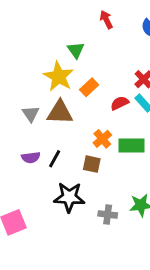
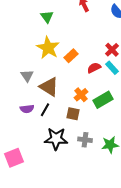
green triangle: (76, 50) -> (47, 17), moved
brown triangle: (60, 112) -> (49, 87), moved, turned 30
green rectangle: (132, 146) -> (103, 100), turned -30
gray cross: (108, 214) -> (85, 140), moved

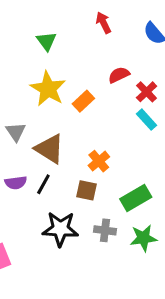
red semicircle: (94, 68) -> (119, 75), moved
green rectangle: (103, 100) -> (136, 198), moved

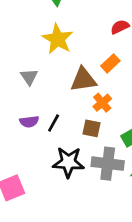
orange rectangle: (83, 101) -> (110, 63), moved
brown triangle: (50, 149) -> (83, 80), moved, turned -40
gray cross: (105, 230) -> (108, 164), size x1.6

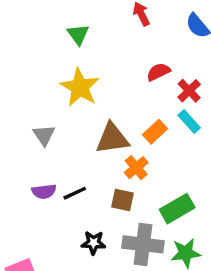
orange rectangle: (110, 63) -> (155, 132), moved
black line: (54, 123) -> (75, 193), turned 36
black star: (68, 162) -> (93, 243), size x0.6

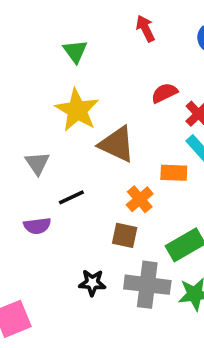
orange rectangle: (155, 132) -> (174, 173), moved, turned 45
brown triangle: (112, 139) -> (117, 144), moved, turned 33
black line: (75, 193) -> (71, 197), moved

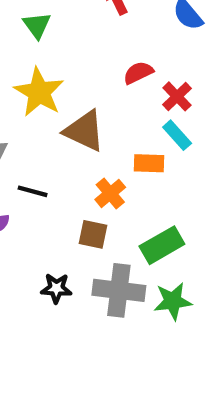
black line: (71, 197) -> (33, 191), turned 40

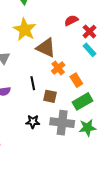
orange rectangle: (149, 163) -> (76, 80), moved, turned 56
black line: (33, 191) -> (33, 83), moved, turned 64
orange cross: (110, 193) -> (58, 68), moved

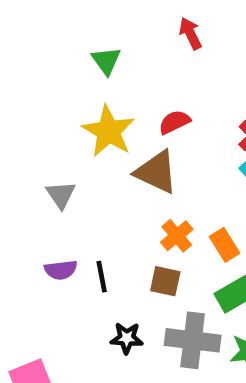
red semicircle: (71, 20) -> (174, 122), moved
orange cross: (58, 68) -> (177, 236), moved
black line: (33, 83) -> (102, 277), moved

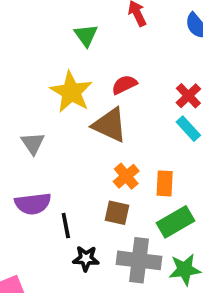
green triangle: (106, 61) -> (86, 35), moved
orange rectangle: (224, 245) -> (165, 183), turned 35
purple semicircle: (61, 270) -> (33, 204), size x1.4
black line: (102, 277) -> (66, 226), moved

